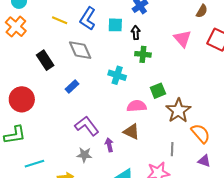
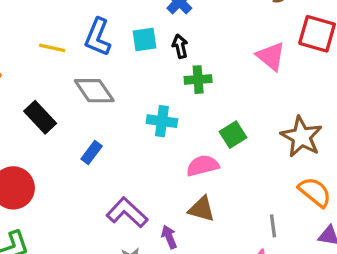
pink triangle: (182, 39) -> (271, 56), moved
brown star: (178, 111) -> (301, 137), moved

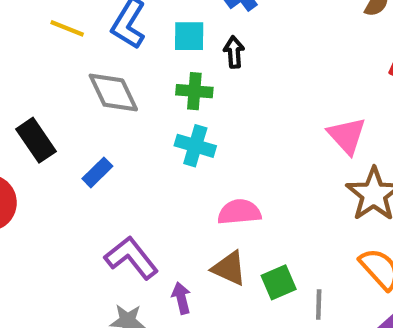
pink triangle: (271, 56) -> (347, 136), moved
green cross: (198, 80) -> (194, 91), moved
black rectangle: (40, 117) -> (36, 140), moved
green square: (233, 135) -> (279, 282), moved

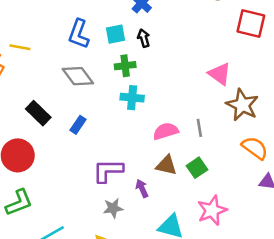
yellow line: (67, 28) -> (20, 47), moved
purple L-shape: (131, 258) -> (108, 171), turned -40
gray line: (319, 304) -> (199, 128), moved

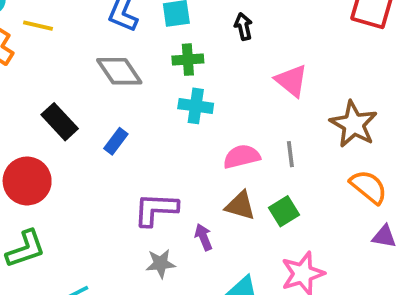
black arrow: (144, 38) -> (243, 26), moved
pink triangle: (220, 74) -> (291, 81), moved

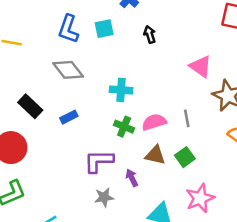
green cross: (188, 60) -> (124, 127), moved, turned 30
pink triangle: (291, 81) -> (201, 66), moved
blue rectangle: (116, 141) -> (69, 117), turned 30

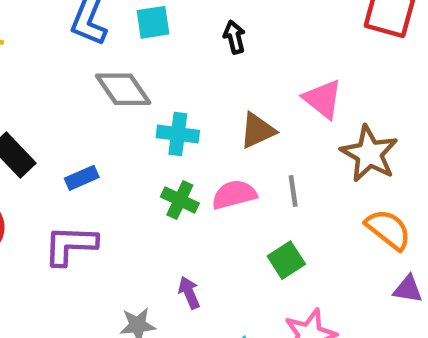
gray diamond: (68, 70) -> (123, 89), moved
brown triangle: (155, 155) -> (257, 131), moved, turned -40
purple L-shape: (99, 161) -> (70, 245), moved

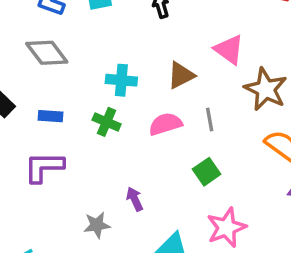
gray diamond: (123, 89) -> (47, 53), moved
blue rectangle: (82, 178) -> (51, 116), turned 30
green cross: (180, 200) -> (107, 122), moved

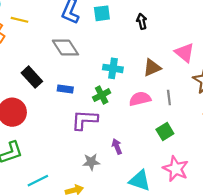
green cross: (107, 122) -> (102, 95), turned 36
purple L-shape: (44, 167) -> (85, 120), moved
pink star: (227, 227) -> (176, 169), turned -30

